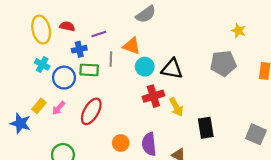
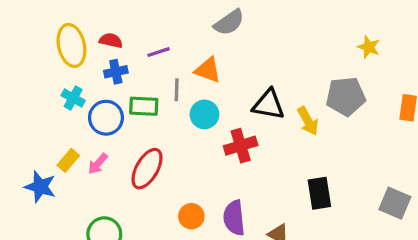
blue cross: (79, 49) -> (116, 72), moved
cyan circle: (145, 67) -> (204, 114), moved
yellow arrow: (176, 107) -> (308, 121), moved

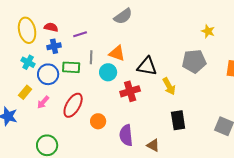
orange triangle: (208, 70) -> (117, 53), moved
yellow arrow: (308, 121) -> (169, 86), moved
yellow rectangle: (68, 160) -> (25, 92), moved
orange circle: (191, 216) -> (98, 121), moved

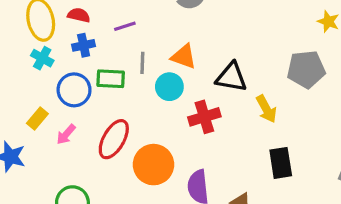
cyan cross: (28, 62) -> (42, 58), moved
orange circle: (98, 121) -> (154, 165), size x1.6

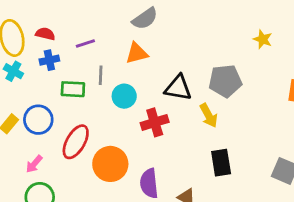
orange triangle: (184, 56) -> (137, 53), moved, turned -35
gray pentagon: (306, 69) -> (225, 81), moved
blue circle: (74, 90) -> (38, 120), moved
pink arrow: (66, 134) -> (34, 164), moved

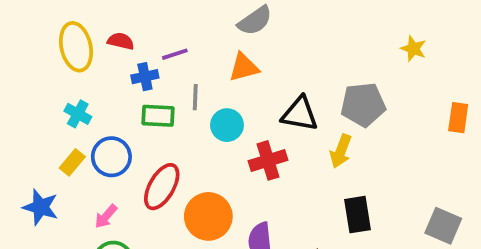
blue cross: (49, 60) -> (145, 77), moved
cyan cross: (13, 71) -> (78, 114), moved
yellow arrow: (209, 115) -> (341, 151), turned 50

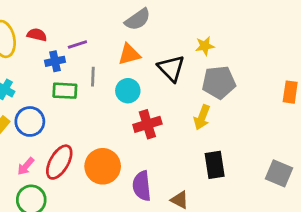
yellow star: (413, 49) -> (205, 46), moved, turned -30
black triangle: (300, 114) -> (171, 68), moved, turned 36
cyan circle: (227, 125) -> (128, 91), moved
red ellipse: (162, 187) -> (59, 162), moved

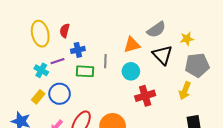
gray semicircle: (138, 19) -> (156, 30), moved
red semicircle: (37, 35) -> (65, 31), turned -88
purple line: (77, 45) -> (58, 61), moved

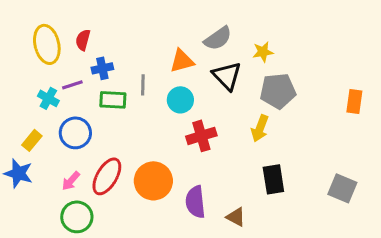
yellow rectangle: (38, 97) -> (32, 140), moved

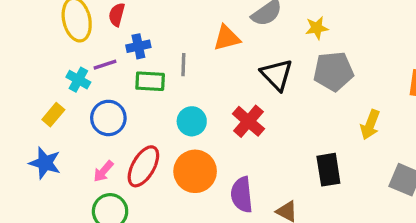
black triangle: (227, 76) -> (277, 75), moved
cyan circle: (180, 100) -> (192, 121), moved
yellow arrow: (260, 128) -> (370, 125), moved
red cross: (201, 136) -> (248, 121), turned -32
yellow rectangle: (32, 140) -> (53, 115), moved

